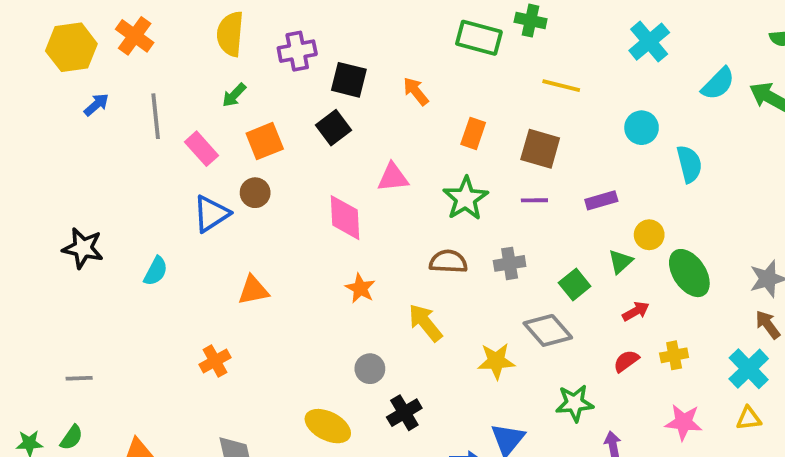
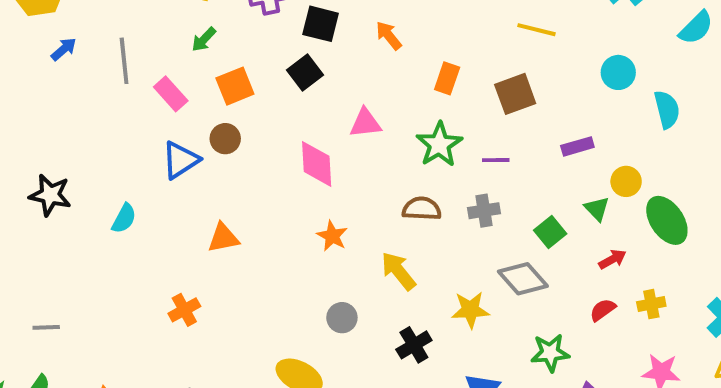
brown square: (540, 149) -> (515, 94), turned -36
purple line: (534, 200) -> (496, 160), moved
green triangle: (620, 262) -> (597, 209), turned -32
black cross: (404, 413) -> (414, 345), moved

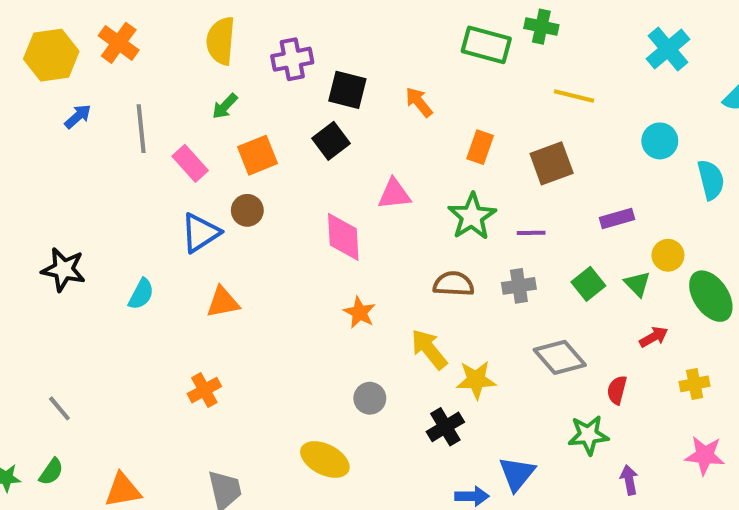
green square: (550, 232) -> (588, 284), moved
orange triangle: (223, 238) -> (223, 302), moved
yellow star: (470, 310) -> (476, 380), moved
red semicircle: (603, 310) -> (617, 390), moved, turned -40
gray line: (46, 327) -> (59, 408), turned 52

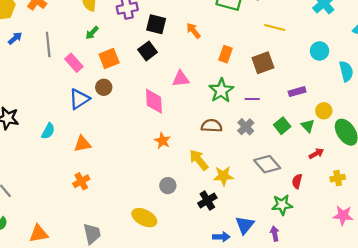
gray cross: (519, 286) -> (246, 127), turned -35
orange triangle: (223, 302) -> (82, 144), moved
purple arrow: (629, 480) -> (275, 234), moved

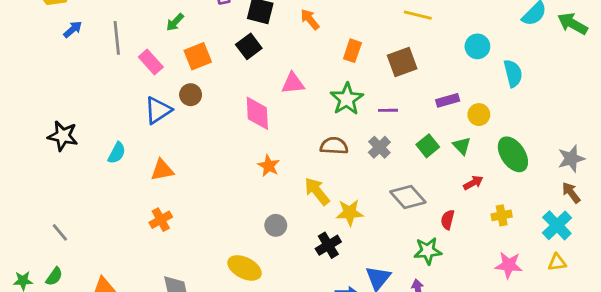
yellow circle: (324, 111) -> (479, 115), moved

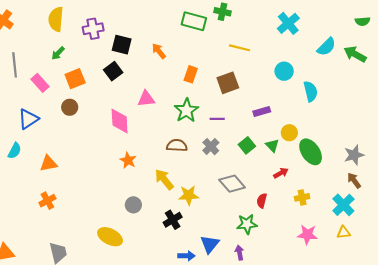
blue triangle: (158, 110) -> (28, 119), moved
yellow circle: (479, 115) -> (289, 133), moved

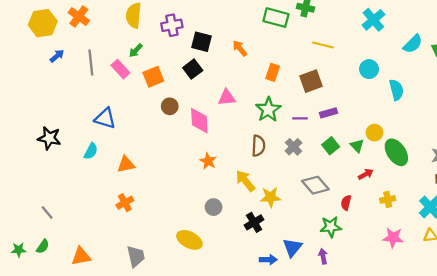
pink rectangle: (40, 83) -> (120, 69), moved
brown circle: (70, 107) -> (170, 106), moved
purple rectangle: (262, 112) -> (329, 113), moved
blue triangle: (28, 119) -> (105, 118), turned 50
brown semicircle: (177, 145) -> (258, 146), turned 90

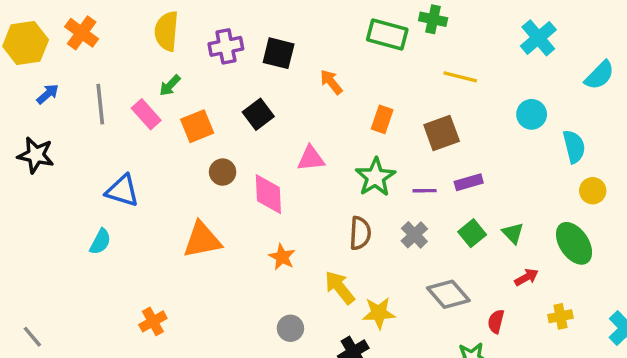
black square: (201, 42) -> (279, 53), moved
yellow circle: (374, 133) -> (593, 191), moved
black star: (49, 138) -> (36, 155), moved
orange triangle: (126, 164) -> (202, 240), moved, size x1.4

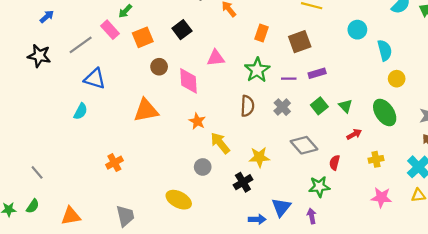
gray line: (100, 104) -> (81, 45), moved, turned 60
yellow arrow: (340, 287) -> (220, 143), moved

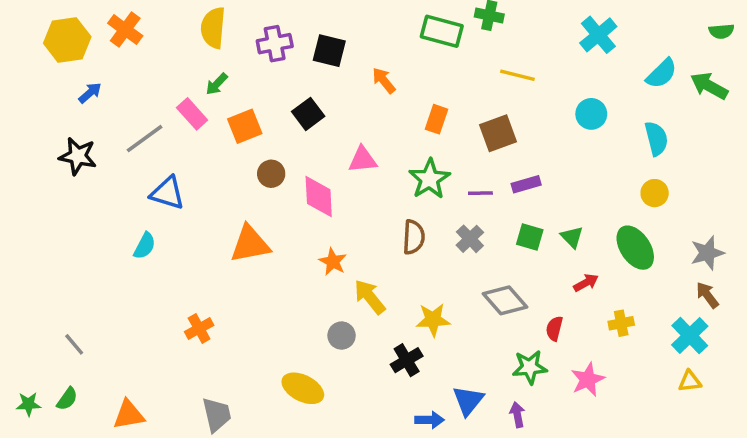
cyan semicircle: (385, 50) -> (656, 139), moved
green square: (319, 106) -> (530, 237), turned -35
pink star: (381, 197) -> (588, 379), moved, turned -30

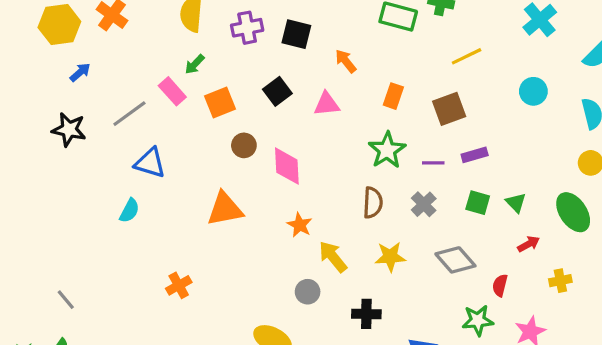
yellow line: (517, 75) -> (467, 56), turned -40
pink triangle: (363, 160) -> (327, 104), moved
yellow star: (433, 320) -> (390, 257), moved
black cross: (407, 360) -> (366, 314), turned 32

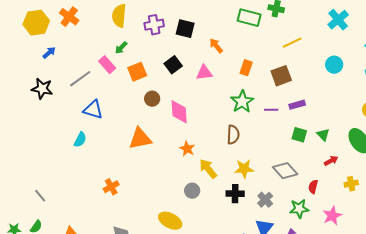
gray cross: (424, 204) -> (265, 200), moved
black cross: (366, 314) -> (235, 194), moved

